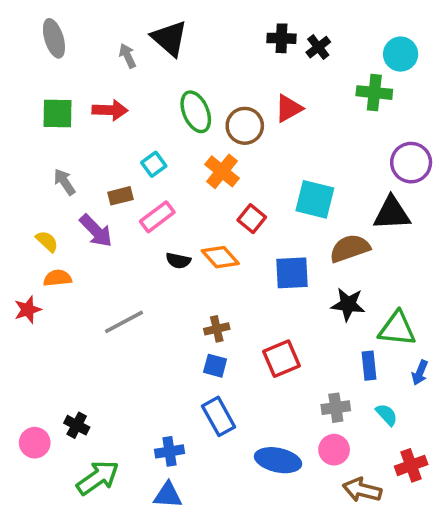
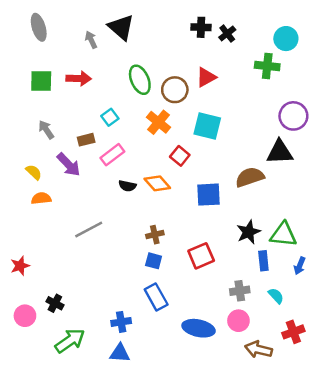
cyan square: (315, 199) -> (207, 126), moved
black star: (348, 304) -> (248, 232), moved, turned -30
red star: (28, 310) -> (20, 266), moved

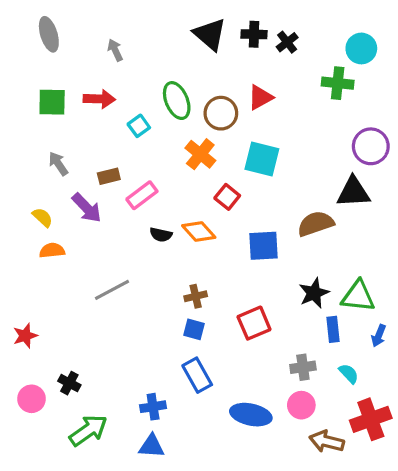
black triangle: (121, 27) -> (210, 34), moved
cyan square: (110, 117) -> (139, 126), moved
red cross: (293, 332) -> (371, 419), size x1.4

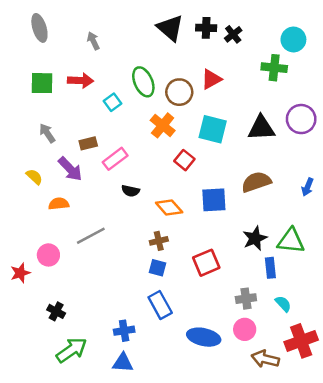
black triangle: (353, 192) -> (261, 128), moved
orange diamond: (199, 232) -> (169, 208), moved
orange semicircle: (52, 250) -> (59, 204), moved
blue arrow: (379, 336) -> (308, 187), moved
pink circle: (32, 399) -> (48, 255), moved

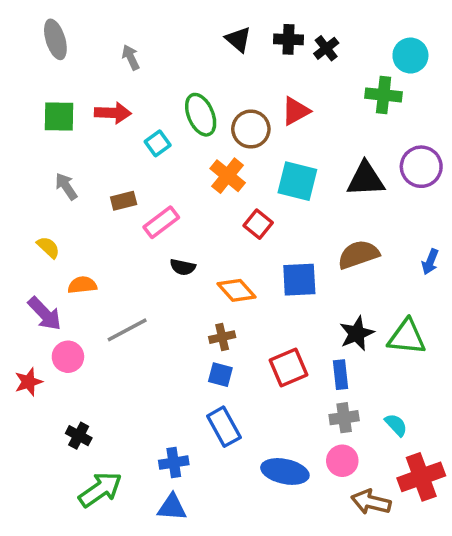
black triangle: (170, 28) -> (238, 39), size x0.7
purple arrow: (70, 169) -> (45, 314), moved
blue rectangle: (270, 268) -> (341, 375), moved

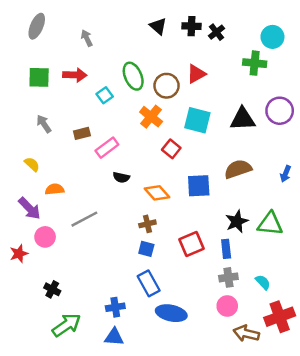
gray ellipse: (55, 39) -> (37, 26), turned 40
blue ellipse: (285, 471) -> (171, 313), moved

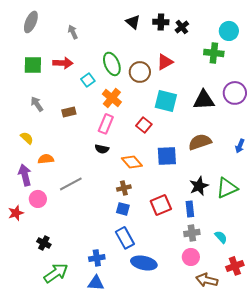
orange cross: (151, 117) -> (112, 98), moved
pink rectangle: (107, 148) -> (106, 124), moved, turned -30
purple arrow: (30, 208) -> (25, 175), turned -150
green triangle: (270, 224) -> (227, 188), turned -30
red cross: (280, 317) -> (235, 266), size x0.7

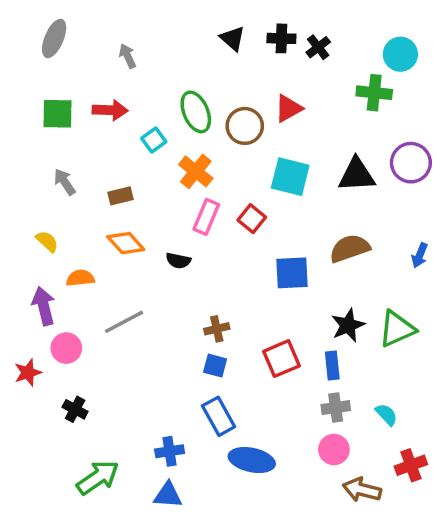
pink rectangle: (106, 124) -> (206, 217), moved
orange diamond: (132, 162) -> (126, 243), moved
black cross: (44, 243) -> (75, 409), moved

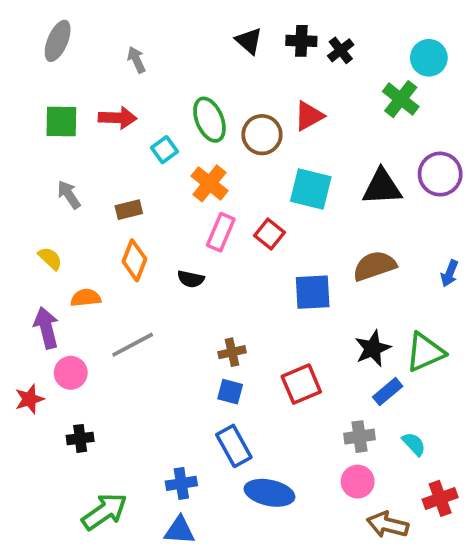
green cross: (374, 93) -> (401, 99), turned 32
orange diamond: (126, 243) -> (134, 260), turned 63
blue rectangle: (332, 366) -> (388, 392), moved, turned 56
black cross: (75, 409) -> (80, 438), turned -35

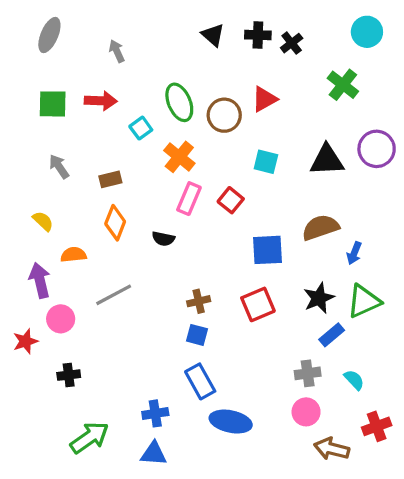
cyan circle: (429, 58) -> (367, 32), moved
cyan square: (311, 189) -> (266, 162), size x0.7
blue arrow: (449, 273) -> (354, 253), moved
red square: (301, 384) -> (258, 304), moved

